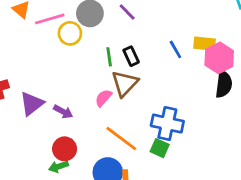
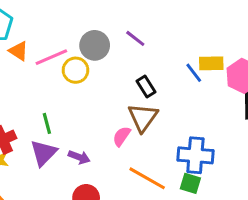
yellow rectangle: (205, 44) -> (211, 63), moved
green line: (109, 57) -> (47, 123), moved

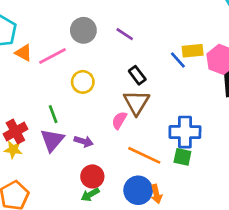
gray circle: (95, 45) -> (83, 30), moved
yellow circle: (76, 70) -> (83, 82), moved

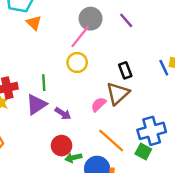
purple line: (125, 34) -> (126, 20), moved
pink line: (53, 56) -> (80, 37), moved, turned -40
blue cross: (185, 132) -> (152, 131), turned -32
green arrow: (90, 195) -> (73, 158), moved

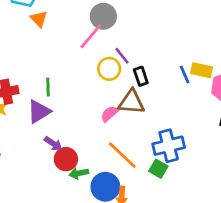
purple line: (126, 20) -> (122, 56), moved
yellow circle: (77, 62) -> (109, 69), moved
brown triangle: (118, 94) -> (132, 102), turned 45
purple arrow: (63, 113) -> (53, 144), moved

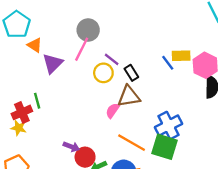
green line: (48, 87) -> (37, 101), moved
purple triangle: (39, 112) -> (53, 63), moved
green square: (158, 169) -> (164, 147), size x1.6

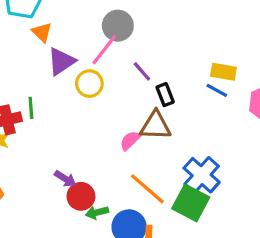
yellow rectangle: (181, 56) -> (223, 72), moved
blue line: (168, 63) -> (217, 90), turned -35
yellow circle: (103, 73) -> (89, 84), moved
blue cross: (168, 126) -> (202, 175), turned -32

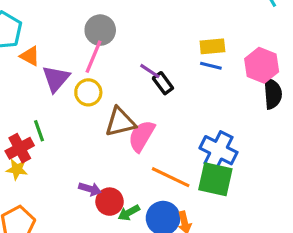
purple line: (142, 71) -> (150, 71), moved
brown triangle: (156, 126) -> (120, 122), moved
pink semicircle: (130, 141) -> (142, 136), size x1.5

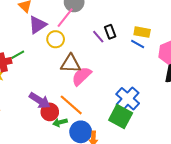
black rectangle: (163, 83) -> (110, 32), moved
green line: (39, 131) -> (18, 55), turned 64
orange line: (171, 177) -> (71, 105), moved
purple arrow: (90, 189) -> (40, 100), size x1.5

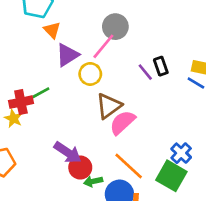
brown triangle: (71, 64) -> (109, 106), turned -40
blue cross: (128, 99) -> (181, 153), size x0.7
orange line: (71, 105) -> (129, 166), moved

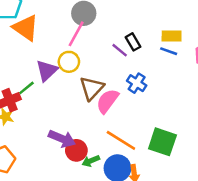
orange triangle: (52, 30) -> (26, 28), size x1.6
purple triangle: (67, 55) -> (47, 71), moved
blue cross: (181, 153) -> (137, 83), moved

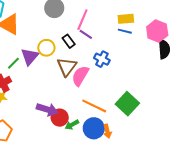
pink line: (76, 34) -> (82, 20), moved
black rectangle: (133, 42) -> (69, 41), moved
green line: (26, 88) -> (13, 63), moved
green square: (162, 142) -> (127, 104), turned 30

